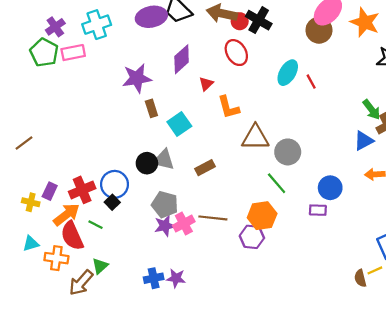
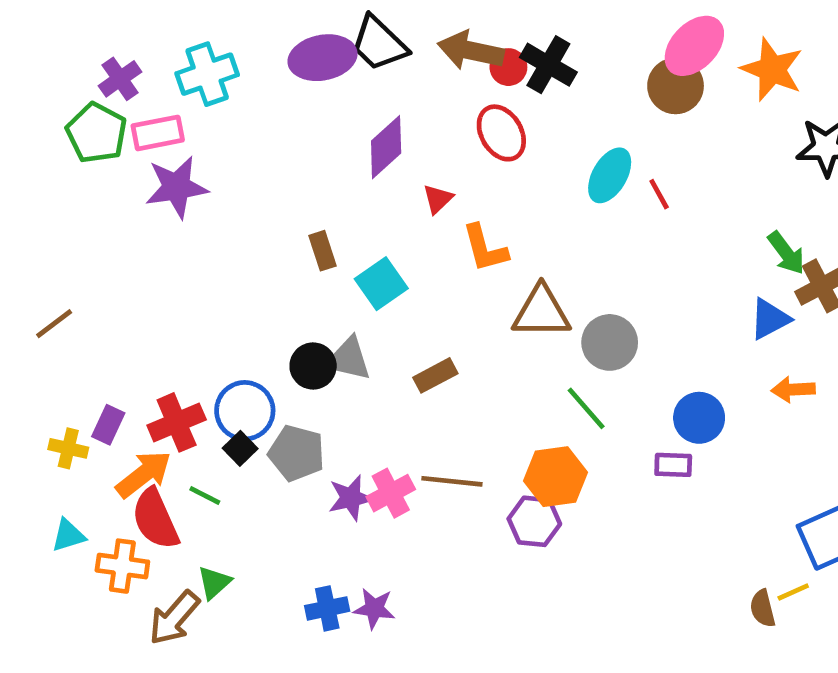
purple star: (137, 78) -> (177, 187), moved
gray pentagon: (165, 204) -> (297, 453), moved

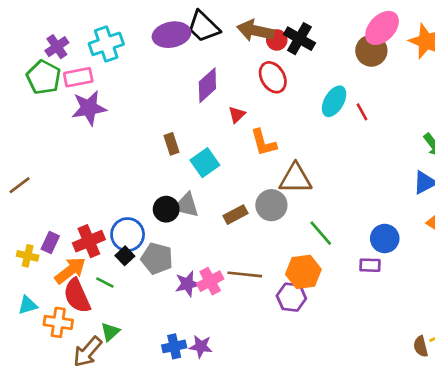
gray circle: (610, 342) -> (271, 205), moved

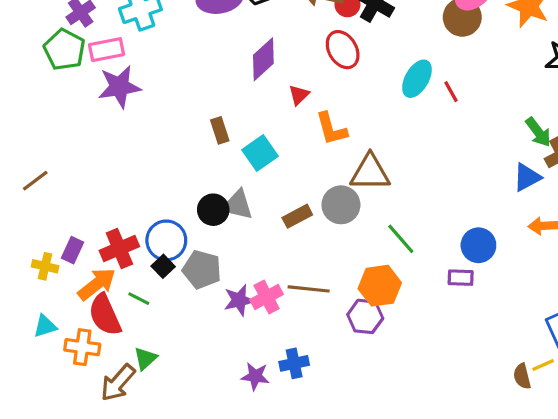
blue cross: (174, 346) -> (294, 363), moved

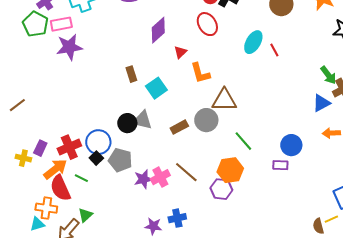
brown line: (309, 289) -> (186, 172), turned 35
cyan triangle: (45, 326) -> (37, 224), moved

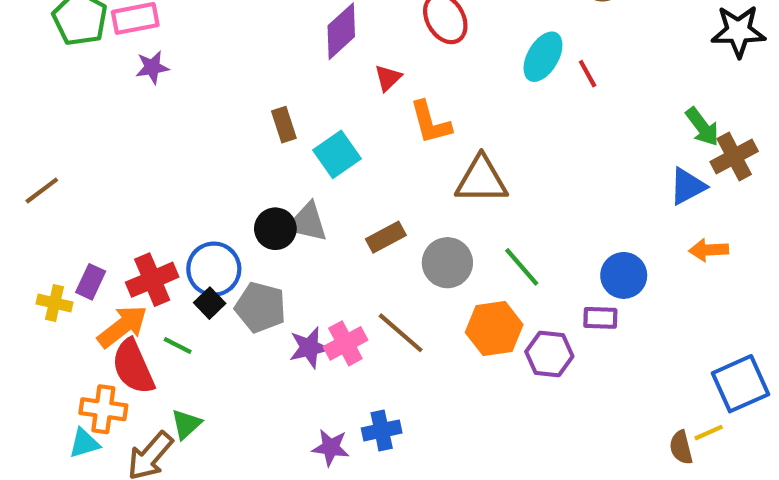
purple star: (69, 47) -> (152, 67), size x0.6
gray circle: (206, 120) -> (447, 263), moved
purple hexagon: (221, 189) -> (549, 354), moved

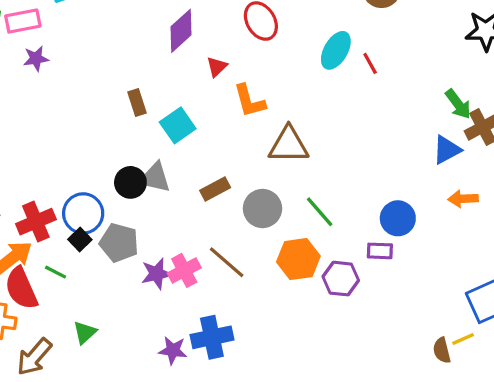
green triangle: (186, 424) -> (85, 332), moved
blue cross: (382, 430) -> (212, 337), size x1.4

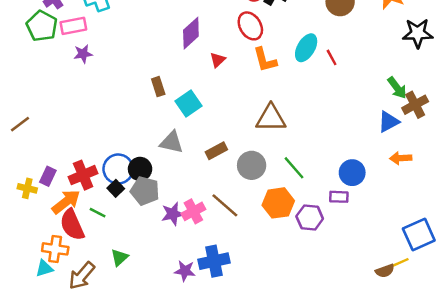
orange L-shape: (249, 101) -> (265, 60), moved
black circle: (130, 182) -> (140, 169), moved
brown semicircle: (442, 350) -> (385, 271), turned -96

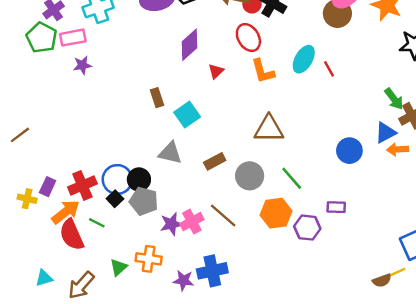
orange arrow: (401, 158) -> (398, 149), moved
blue circle: (352, 173) -> (349, 151), moved
orange cross: (55, 249) -> (149, 259), moved

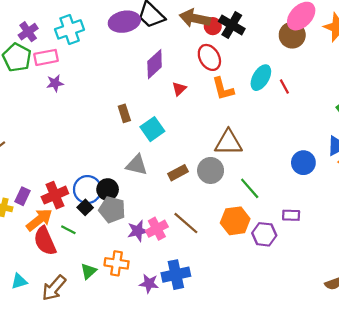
gray circle: (250, 176) -> (211, 170), moved

